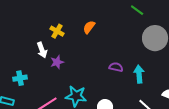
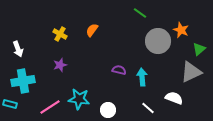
white arrow: (42, 50) -> (18, 49), moved
cyan cross: (20, 78) -> (23, 81), size x1.6

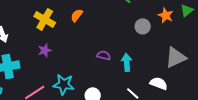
yellow cross: (60, 34) -> (45, 19), size x1.5
gray circle: (158, 41) -> (143, 26), size x0.6
green triangle: (199, 49) -> (187, 10), moved

